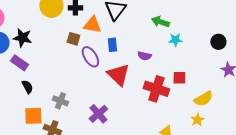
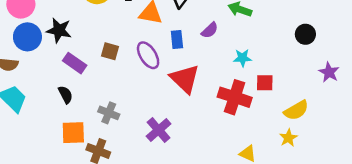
brown square: (73, 39) -> (110, 51), moved
cyan star: (175, 40) -> (242, 58), moved
black circle: (218, 42) -> (305, 34), moved
purple semicircle: (144, 56) -> (210, 30), moved, turned -56
purple rectangle: (19, 63) -> (75, 63), moved

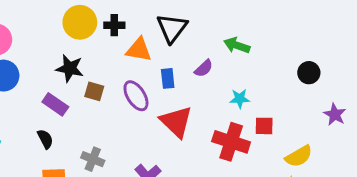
black star: (59, 30) -> (70, 68), moved

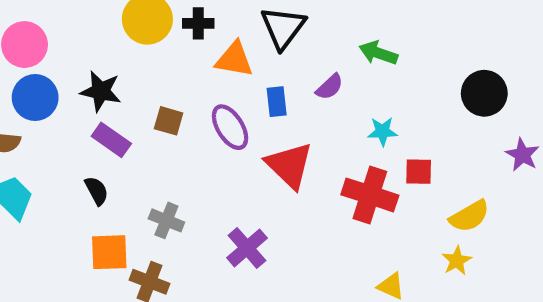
black star: (70, 68) -> (101, 91), moved
black circle: (309, 73) -> (484, 93), size x1.4

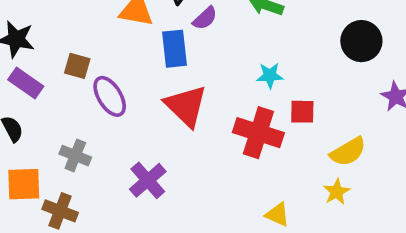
purple semicircle: (330, 87) -> (205, 18), moved
blue rectangle: (277, 102) -> (174, 49), size x1.4
purple ellipse: (230, 127) -> (110, 96), moved

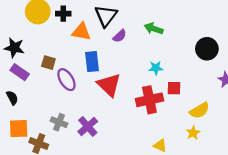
blue rectangle: (174, 49) -> (92, 62), moved
red cross: (258, 133) -> (149, 100), turned -30
gray cross: (75, 156) -> (59, 122), moved

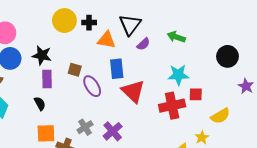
cyan star: (156, 68) -> (178, 75), size x1.5
purple rectangle: (20, 72) -> (47, 79), turned 54
gray cross: (59, 122) -> (85, 127), turned 35
yellow star: (193, 133) -> (202, 137), moved

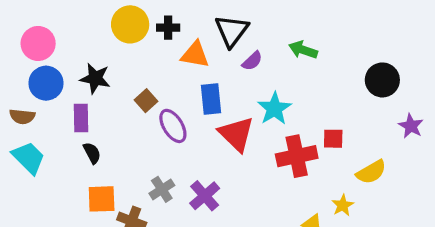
brown square: (75, 70) -> (146, 101), turned 32
cyan star: (178, 75) -> (274, 109), moved, turned -30
purple rectangle: (47, 79) -> (81, 118), moved

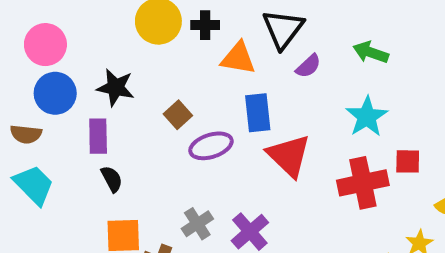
cyan star: (274, 109) -> (367, 117), moved
purple ellipse: (173, 126) -> (211, 146), turned -76

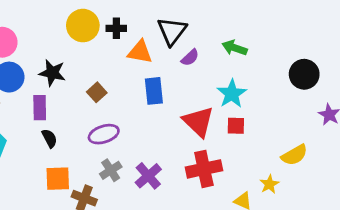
purple ellipse: (211, 146) -> (104, 134), moved
red triangle: (289, 156) -> (198, 122), moved
red square: (408, 161) -> (236, 126), moved
red cross: (363, 183) -> (204, 169), moved

